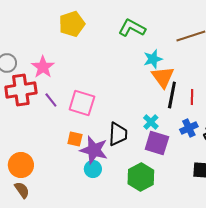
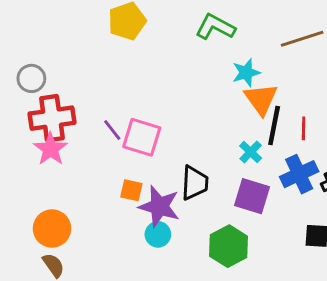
pink star: (43, 67) -> (51, 149), moved
purple line: (51, 100) -> (112, 130), moved
cyan cross: (151, 122) -> (251, 152), moved
blue cross: (189, 128) -> (299, 174), size x1.4

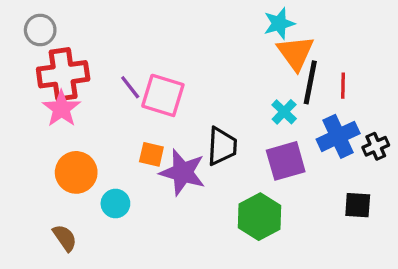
purple square: (252, 196) -> (286, 161), turned -33
orange circle: (52, 229) -> (76, 172), moved
cyan circle: (158, 234) -> (115, 204), moved

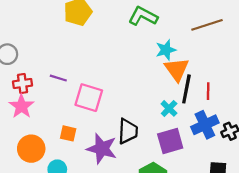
red cross: (63, 74) -> (23, 84), size x0.6
purple line: (130, 87) -> (58, 78), moved, turned -35
orange square: (151, 154) -> (68, 133), moved

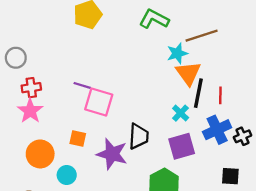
brown line: (207, 25) -> (202, 36), moved
purple line: (58, 78) -> (82, 85), moved

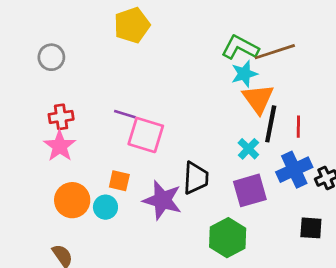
green L-shape: (154, 19) -> (240, 47), moved
gray circle: (16, 58) -> (51, 57), moved
cyan circle: (67, 175) -> (105, 207), moved

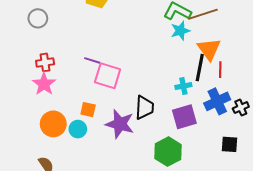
orange triangle: (258, 99) -> (209, 49), moved
cyan cross: (248, 149) -> (183, 86), turned 35

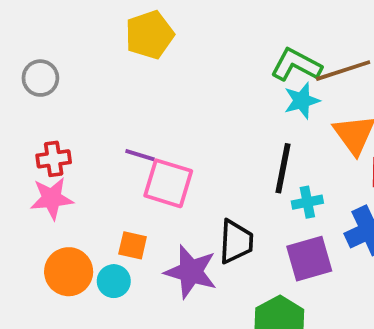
black line: (200, 68) -> (283, 168), moved
pink star: (44, 84) -> (52, 198), turned 30

